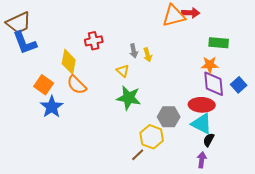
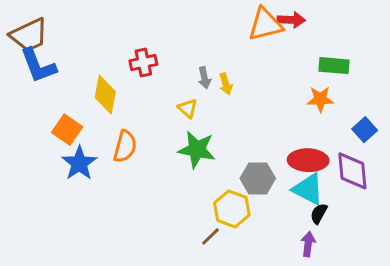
purple diamond: (214, 84) -> (352, 171), moved
orange semicircle: (77, 85) -> (125, 146), moved, turned -120

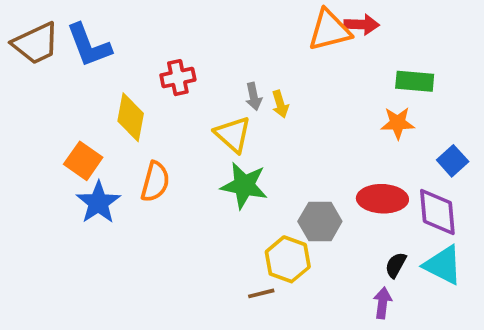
blue L-shape: (38, 66) -> (89, 45), moved
yellow triangle: (188, 108) -> (233, 134), size x1.5
cyan triangle: (308, 189) -> (443, 265), moved
brown line: (210, 236) -> (261, 293), turned 30

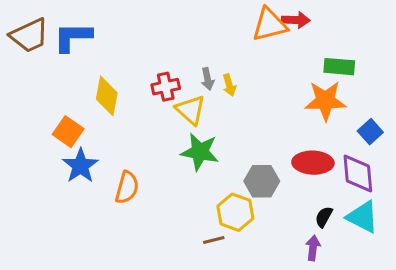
blue L-shape: (89, 45) -> (73, 37), turned 111
red cross: (178, 78) -> (166, 87), moved
orange star: (398, 123) -> (325, 101), size x1.5
orange semicircle: (155, 182) -> (127, 187), moved

